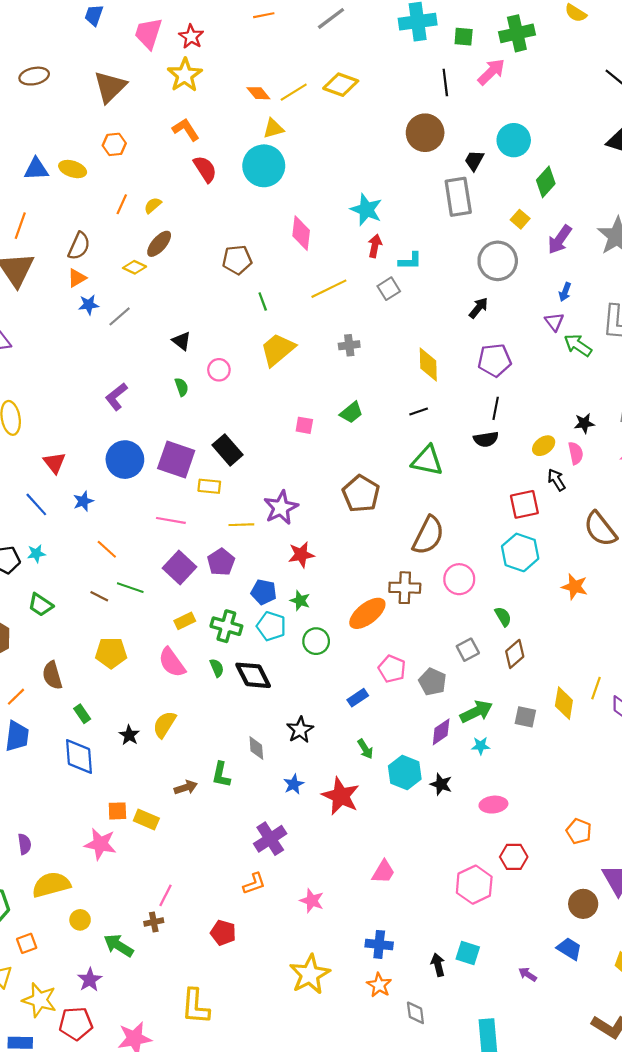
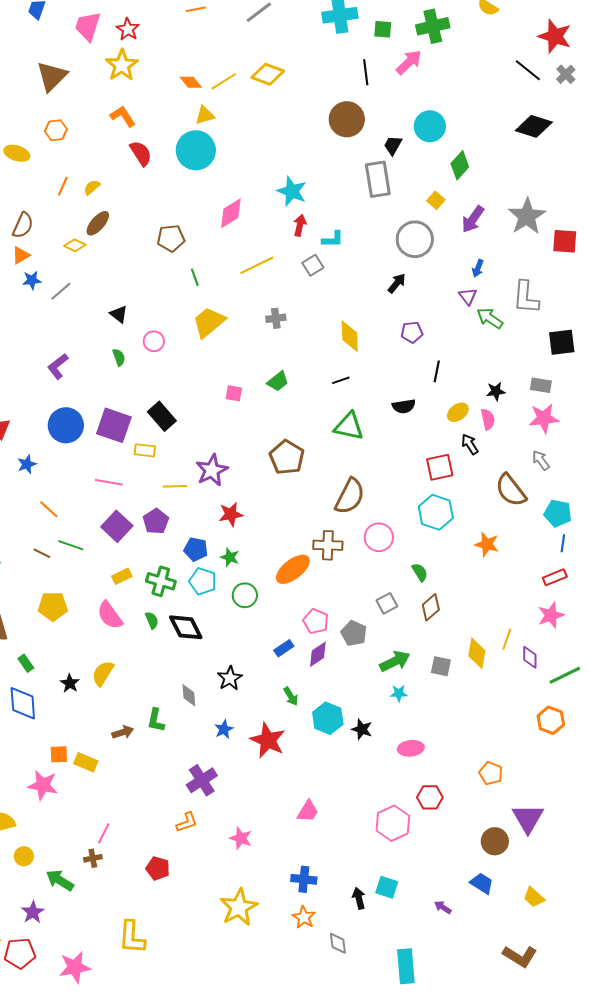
pink diamond: (301, 233) -> (231, 213), turned 52
purple pentagon: (494, 360) -> (412, 332), size x0.7
black line: (496, 408) -> (437, 371), moved
purple diamond: (441, 732) -> (318, 654), moved

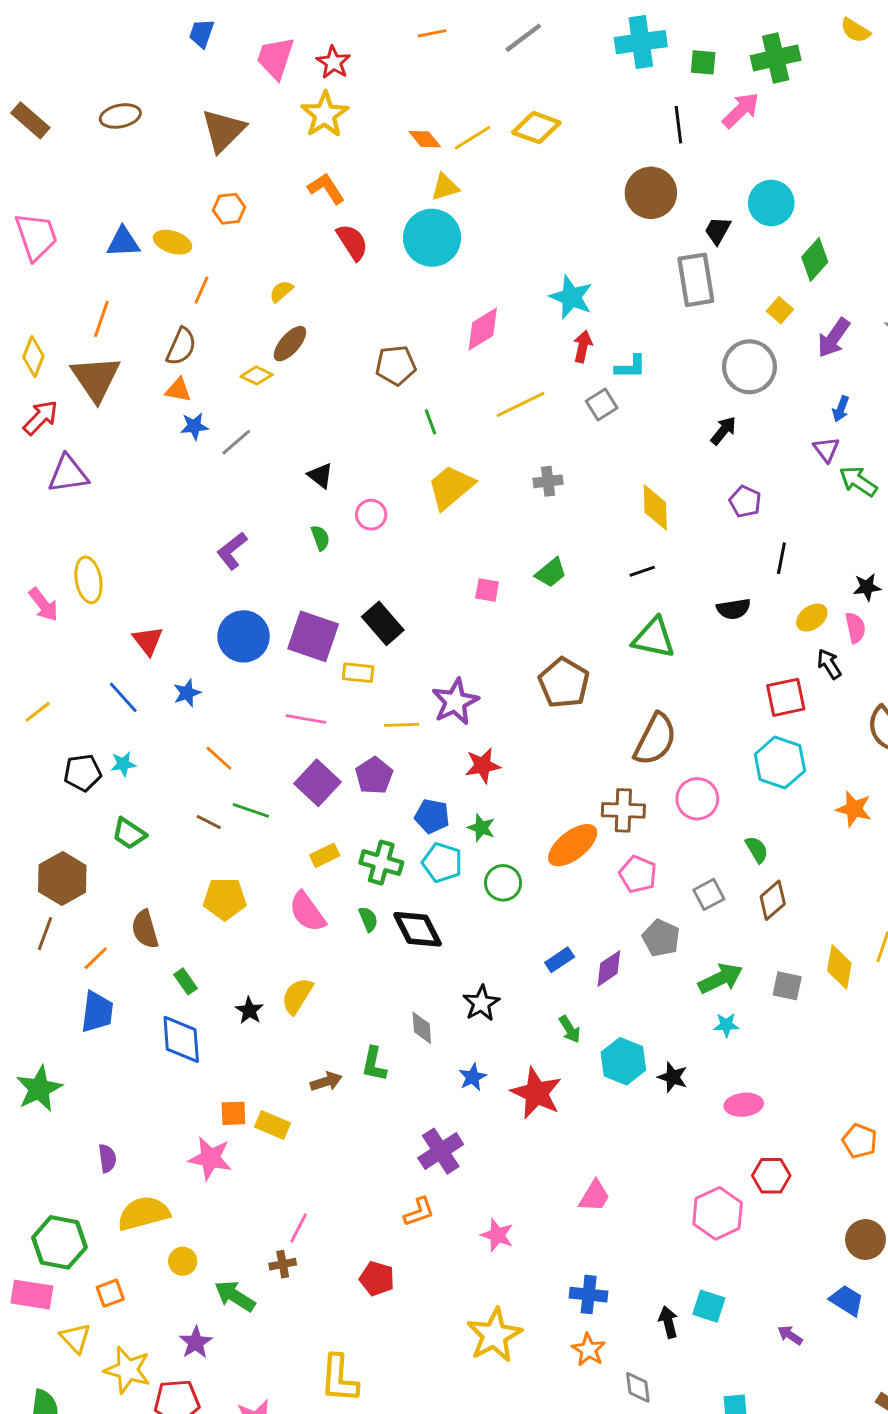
orange line: (63, 186) -> (202, 290), moved
orange triangle: (21, 255) -> (178, 390), turned 42
purple pentagon: (412, 332) -> (745, 502), turned 30
pink pentagon: (316, 621) -> (638, 874), moved

